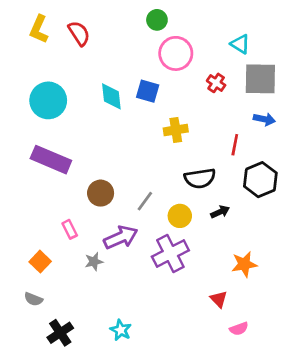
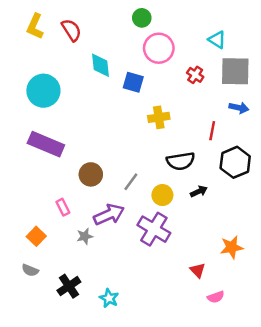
cyan diamond: (111, 96) -> (101, 65), moved
purple cross: (170, 254) -> (154, 229), turned -32
orange star: (244, 264) -> (232, 247), moved
black cross: (60, 333) -> (69, 286), moved

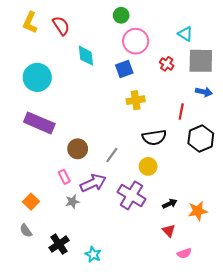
blue square: (133, 82) -> (124, 69), moved, turned -36
black arrow: (199, 191) -> (170, 204), moved
yellow circle: (162, 195) -> (148, 166), moved
pink rectangle: (63, 207) -> (64, 177), moved
gray semicircle: (30, 270) -> (26, 231), turned 32

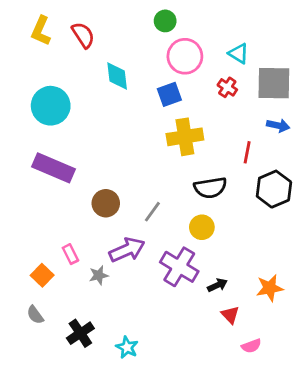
cyan triangle: (185, 34) -> (239, 53), moved
yellow cross: (136, 100) -> (185, 137), size x1.4
pink rectangle: (64, 177) -> (70, 254), moved
black arrow: (170, 204) -> (217, 285), moved

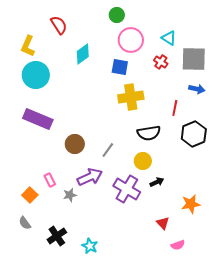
yellow L-shape: (41, 31) -> (28, 46), moved
cyan diamond: (117, 76) -> (83, 54), turned 60
blue square: (169, 94) -> (120, 67), turned 30
black arrow: (217, 285) -> (157, 182), moved

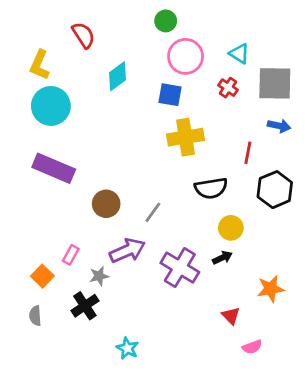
yellow circle: (143, 161) -> (231, 228), moved
pink rectangle: (50, 180) -> (71, 255), turned 56
gray semicircle: (25, 223) -> (35, 316), turned 32
black cross: (57, 236) -> (85, 306), moved

